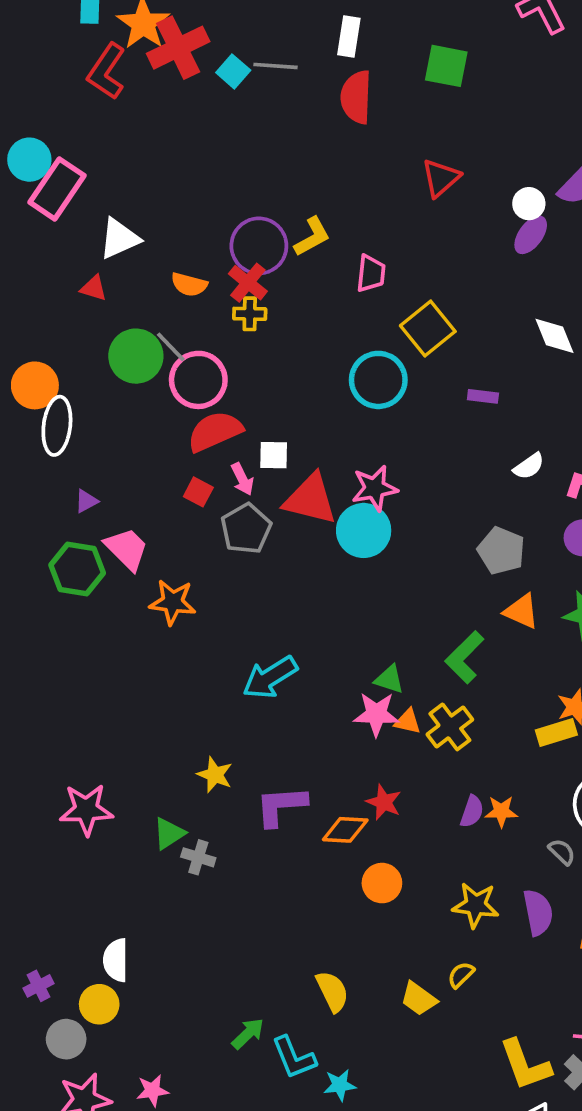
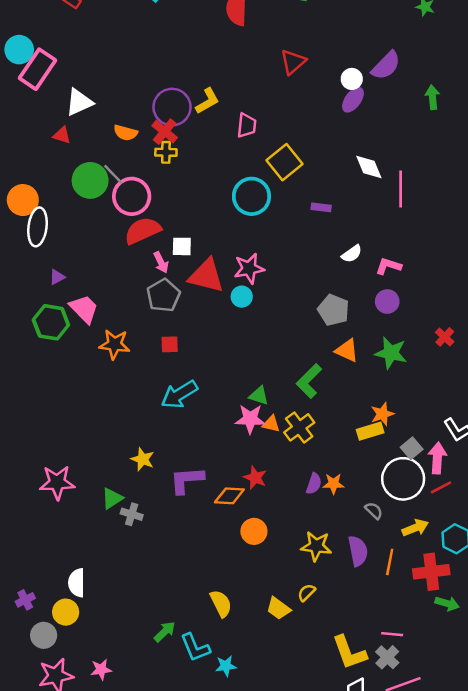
red square: (198, 492) -> (170, 344), moved, turned -30
cyan circle: (364, 530) -> (242, 297), size x0.6

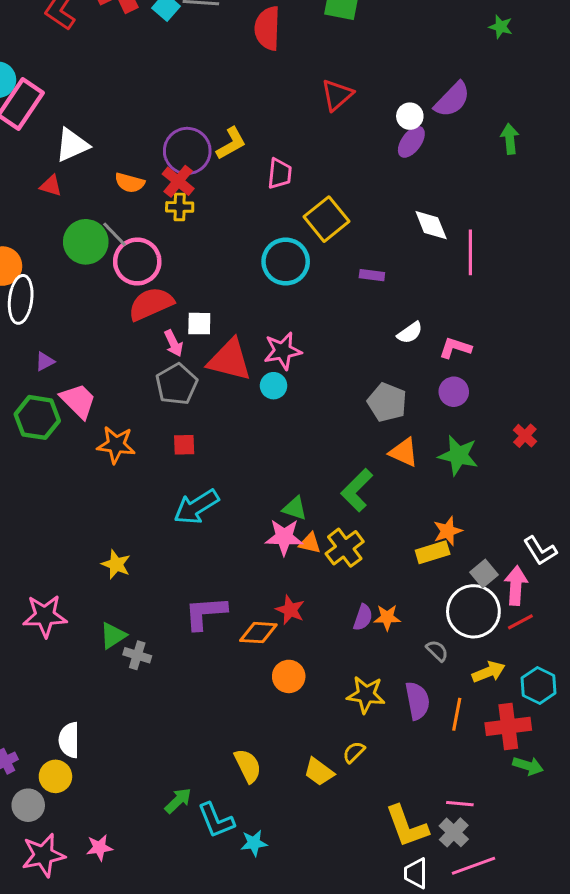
yellow star: (143, 459) -> (116, 564), moved

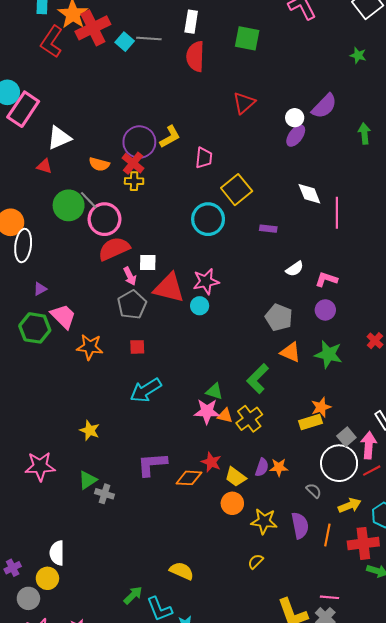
orange circle: (289, 676) -> (232, 503), moved
yellow semicircle: (248, 766) -> (182, 571), turned -40
yellow trapezoid: (319, 772) -> (236, 477), moved

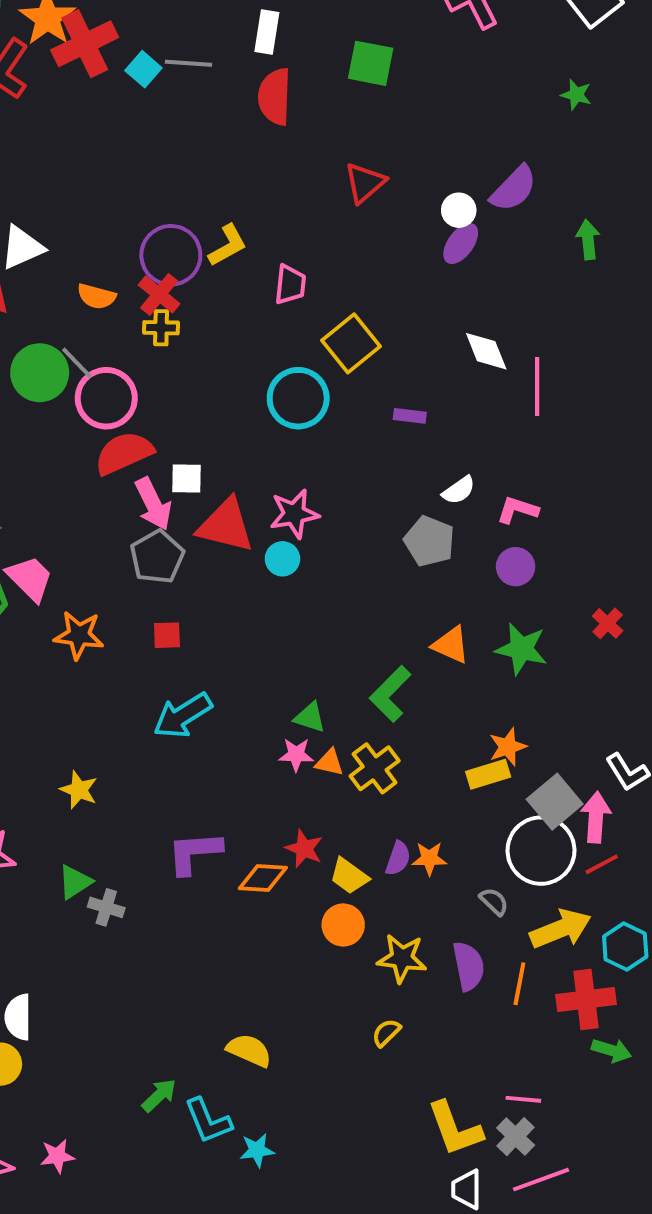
pink arrow: (130, 276) -> (153, 504), size x1.5
gray pentagon: (279, 317) -> (429, 541), moved
pink star: (207, 411) -> (296, 755), size x0.7
gray square: (346, 437) -> (555, 802), size x1.5
yellow arrow: (350, 505) -> (561, 929), size x1.4

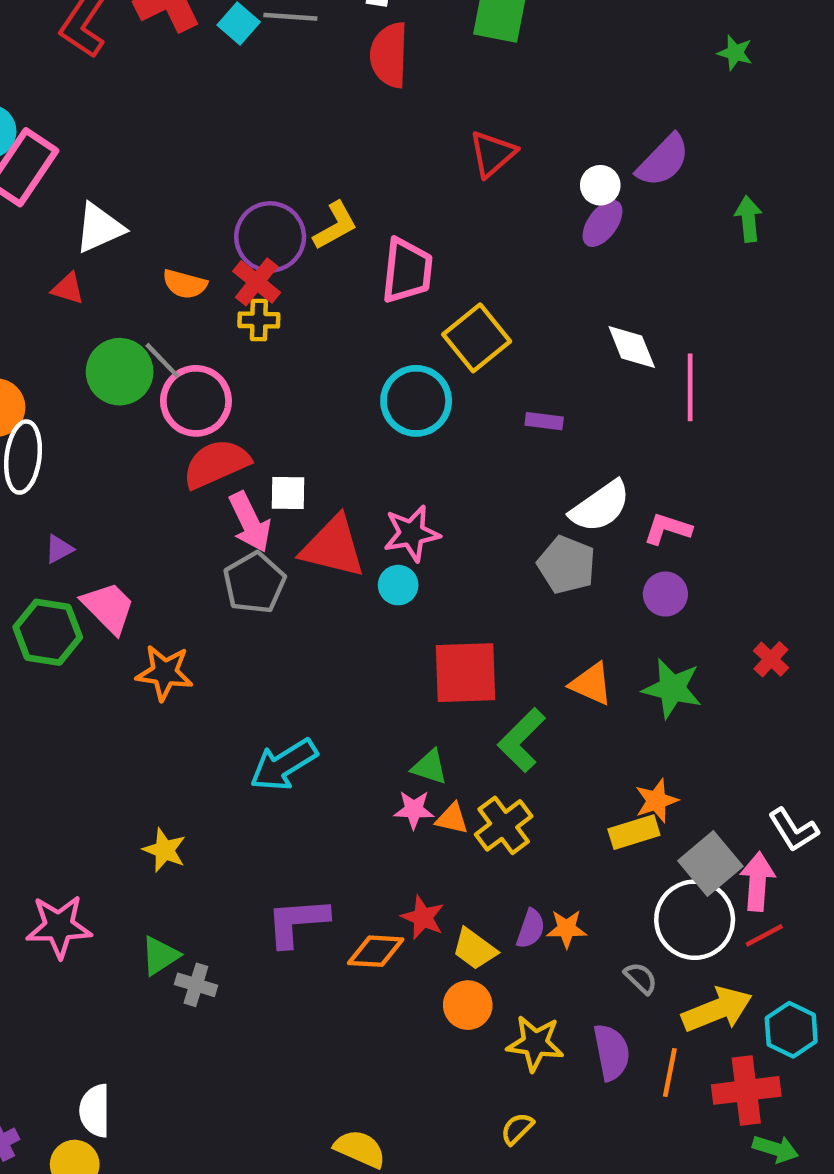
pink trapezoid: (290, 285) -> (407, 271), size x1.4
white semicircle: (459, 490) -> (600, 506), size x1.6
red square: (167, 635) -> (465, 673), moved, size x2.0

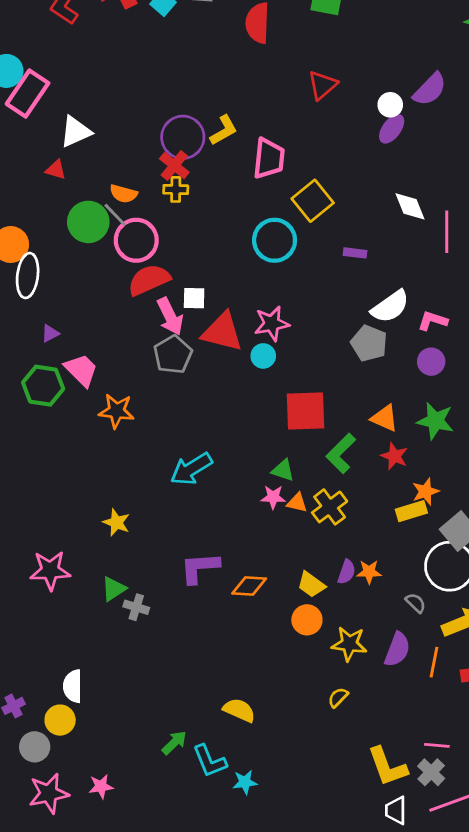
orange semicircle: (185, 284) -> (124, 194), moved
red star: (423, 917) -> (394, 456), moved
purple semicircle: (611, 1052) -> (397, 649), turned 32

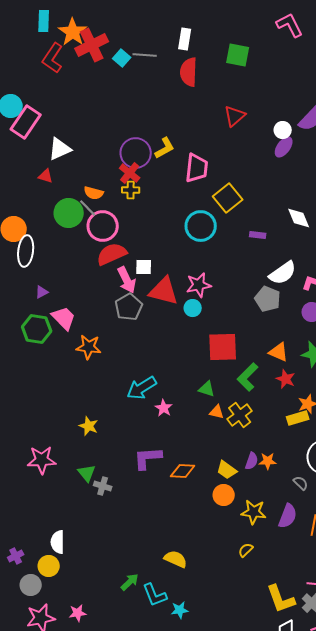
white diamond: (410, 206) -> (299, 218), moved
pink star: (273, 497) -> (164, 408), moved, turned 30
green triangle: (114, 589) -> (87, 473), turned -36

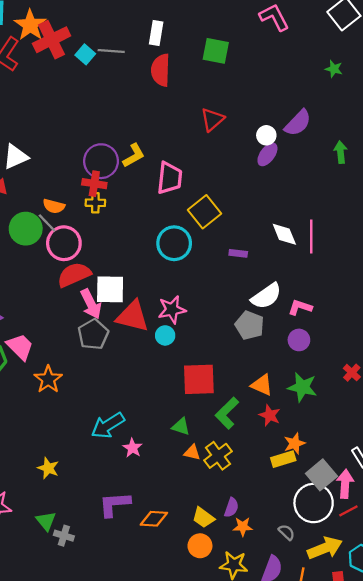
red cross: (130, 173) -> (94, 184), turned -30
white square: (144, 267) -> (110, 289), size x1.6
orange star: (89, 347) -> (48, 379), turned 30
orange star: (268, 461) -> (243, 527), moved

